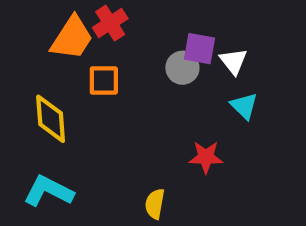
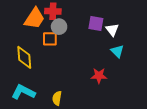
red cross: (110, 23) -> (53, 11), turned 35
gray circle: (182, 68) -> (59, 27), moved
yellow semicircle: (155, 204) -> (57, 98), moved

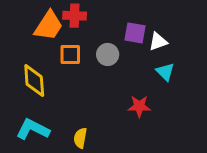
gray circle: (59, 27) -> (108, 54), moved
white triangle: (112, 30) -> (158, 42), turned 48

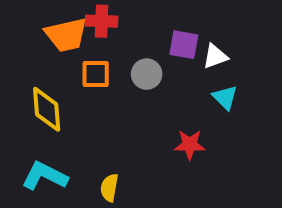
orange trapezoid: (49, 26) -> (66, 35), turned 44

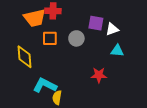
cyan triangle: (225, 98) -> (117, 51), turned -40
cyan L-shape: (45, 176) -> (45, 85), moved

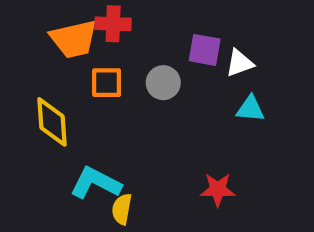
red star: (99, 75) -> (218, 189), moved

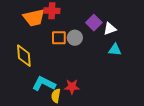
purple square: (205, 50) -> (94, 23), turned 35
orange square: (107, 83) -> (59, 38), moved
red star: (218, 189) -> (72, 87), moved

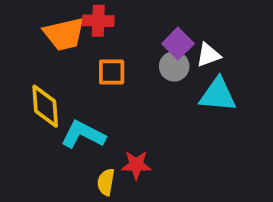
gray circle: (75, 38) -> (174, 66), moved
cyan triangle: (115, 50) -> (218, 95), size x1.5
cyan L-shape: (44, 84) -> (83, 135), moved

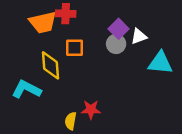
cyan triangle: (218, 95) -> (160, 63), moved
yellow diamond: (45, 106) -> (50, 65), moved
cyan L-shape: (83, 135) -> (26, 89), moved

